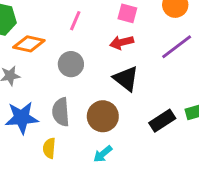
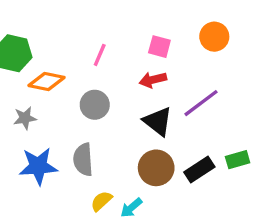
purple line: (177, 47) -> (201, 103), moved
brown circle: (103, 116) -> (156, 168), moved
yellow semicircle: (49, 148) -> (101, 201), moved, turned 42

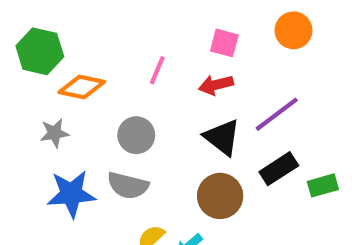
pink line: (100, 55) -> (157, 70), moved
gray circle: (95, 105) -> (136, 135), moved
gray semicircle: (83, 160) -> (128, 185), turned -72
black rectangle: (199, 170) -> (279, 169), moved

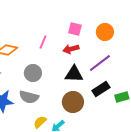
orange circle: (293, 30) -> (105, 32), moved
black triangle: (222, 137) -> (74, 74), turned -36

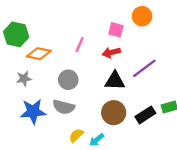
orange circle: (105, 32) -> (142, 16), moved
black rectangle: (101, 89) -> (145, 115), moved

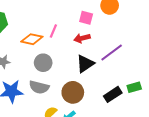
orange diamond: (39, 54) -> (32, 39), moved
black triangle: (115, 81) -> (85, 64), turned -36
brown circle: (114, 113) -> (73, 92), moved

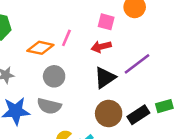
brown circle: (73, 92) -> (109, 114), moved

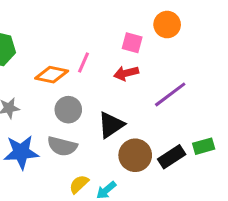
black triangle: (105, 78) -> (111, 125), moved

